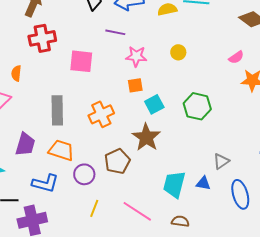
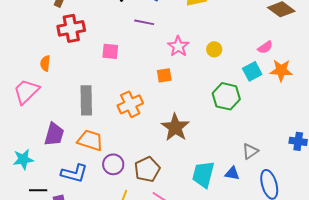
yellow circle: (178, 52) -> (214, 49), moved
pink star: (136, 56) -> (178, 46), moved, turned 30
pink square: (81, 61) -> (110, 51), size x0.7
cyan square: (154, 104) -> (252, 71), moved
brown pentagon: (117, 161) -> (147, 169), moved

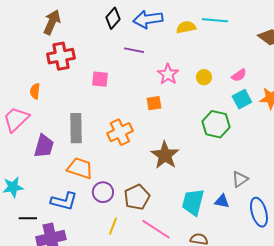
pink semicircle: (265, 47) -> (239, 75), moved
purple trapezoid: (54, 134) -> (44, 146), moved

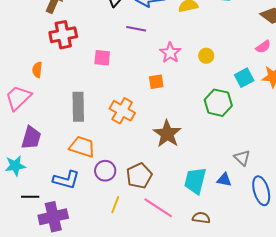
pink semicircle: (239, 75) -> (263, 47), moved
orange cross: (120, 132) -> (122, 111), turned -35
purple trapezoid: (44, 146) -> (31, 138), moved
gray triangle: (240, 179) -> (242, 158), turned -42

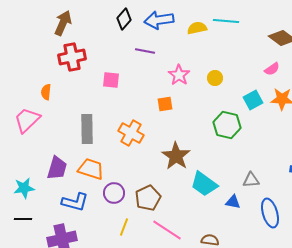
purple trapezoid: (31, 138) -> (57, 168), moved
gray triangle: (242, 158) -> (251, 180), turned -48
cyan trapezoid: (195, 181) -> (204, 184), moved, turned -68
black line: (30, 197) -> (23, 219), moved

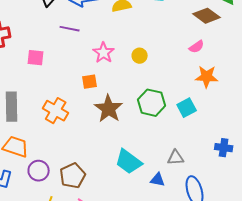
cyan square: (253, 100) -> (187, 108), moved
brown star: (176, 156) -> (109, 109), moved

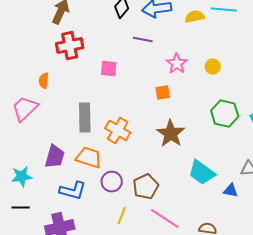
brown star: (109, 109) -> (171, 134), moved
orange cross: (56, 111) -> (118, 131), moved

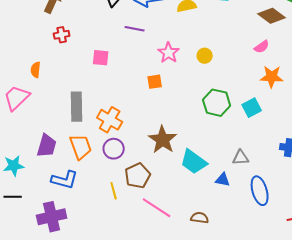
red cross: (70, 46) -> (62, 35), size x0.6
brown star: (171, 134) -> (163, 140), moved
orange trapezoid: (89, 158) -> (81, 147), turned 52
purple circle: (112, 182) -> (114, 149), moved
yellow line: (122, 216) -> (114, 191), moved, turned -36

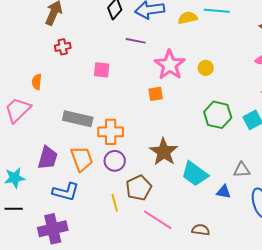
pink star: (169, 53) -> (170, 65), size x1.4
gray rectangle: (77, 107) -> (78, 119), turned -76
orange cross: (110, 120) -> (111, 132), turned -30

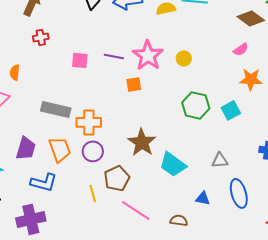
purple line: (136, 41) -> (114, 56), moved
blue triangle: (224, 192) -> (203, 198), moved

